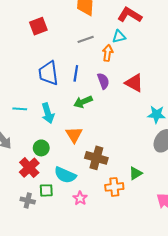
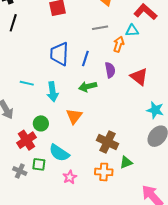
brown cross: (96, 158) -> (107, 142), moved

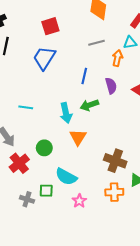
blue trapezoid: (59, 54) -> (44, 58), moved, turned 35
cyan arrow: (53, 92) -> (66, 113), moved
red cross: (26, 140) -> (19, 163), moved

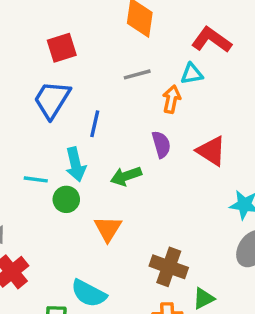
blue line: (84, 76) -> (95, 124), moved
cyan line: (26, 107) -> (36, 179), moved
cyan arrow: (66, 113) -> (76, 165), moved
green circle: (44, 148) -> (66, 199), moved

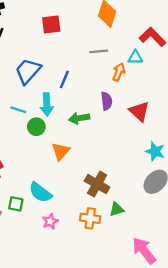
blue trapezoid: (52, 100) -> (28, 71), moved

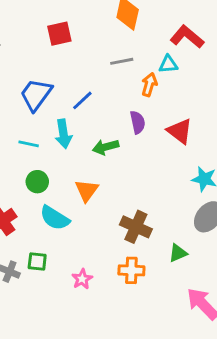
blue line: (64, 79) -> (82, 100), turned 30
green circle: (36, 127) -> (37, 182), moved
cyan semicircle: (40, 192) -> (55, 218), moved
green triangle: (117, 209) -> (178, 253), moved

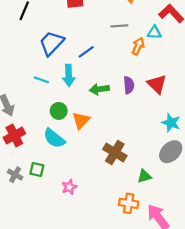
purple semicircle: (138, 122) -> (129, 85), moved
green circle: (37, 182) -> (59, 111), moved
orange cross: (131, 270) -> (129, 203), moved

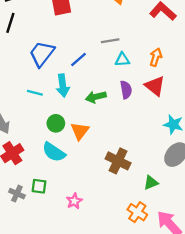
gray line: (119, 26) -> (110, 41), moved
cyan triangle: (154, 32) -> (122, 60), moved
orange arrow: (138, 46) -> (156, 57), moved
orange cross: (129, 203) -> (137, 212), turned 30

